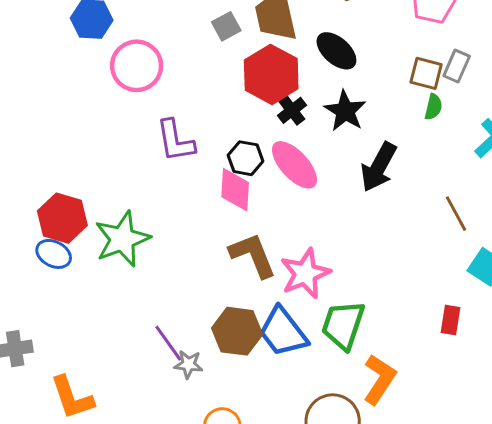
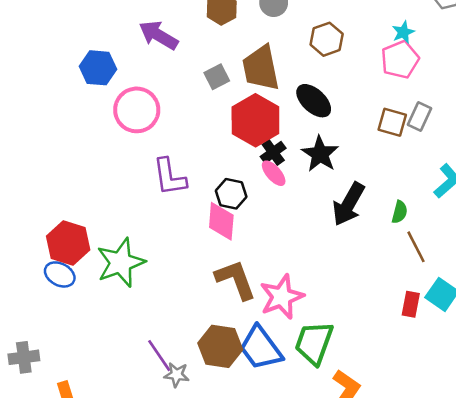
green semicircle: (433, 107) -> (400, 212), moved
pink ellipse: (294, 165) -> (274, 173), moved, size x0.6
red rectangle: (450, 320) -> (411, 304), moved

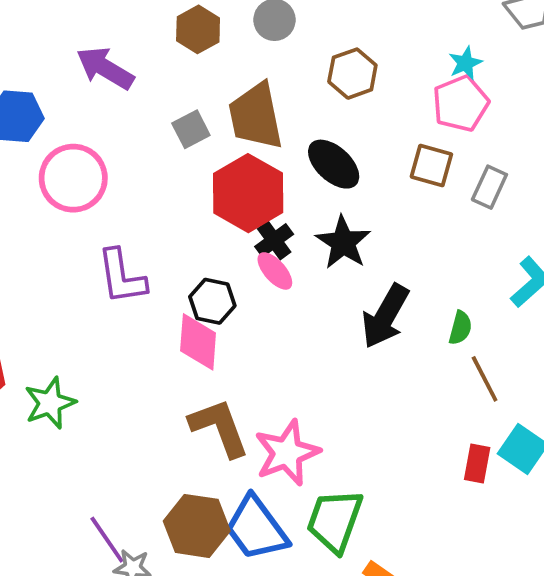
brown square: (392, 122) -> (431, 166), moved
green star: (121, 263) -> (50, 403), size x0.7

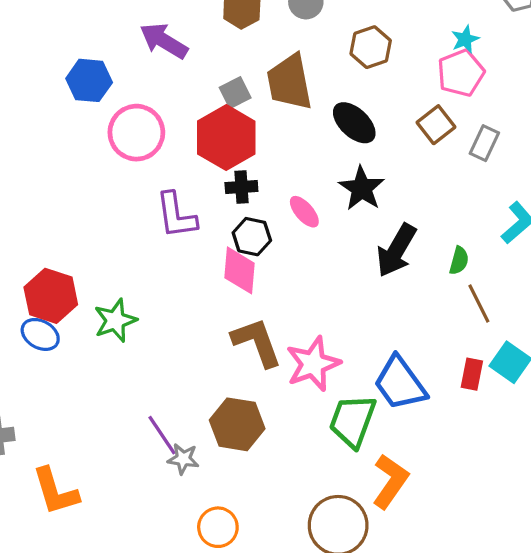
brown square: (431, 166) -> (436, 125), turned 36
red hexagon: (248, 193) -> (226, 138), moved
black cross: (274, 240) -> (241, 187), moved, turned 32
blue trapezoid: (256, 528) -> (400, 383), moved

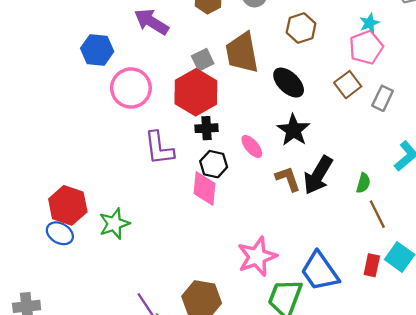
brown L-shape: (257, 342) -> (288, 179), moved, size x0.7

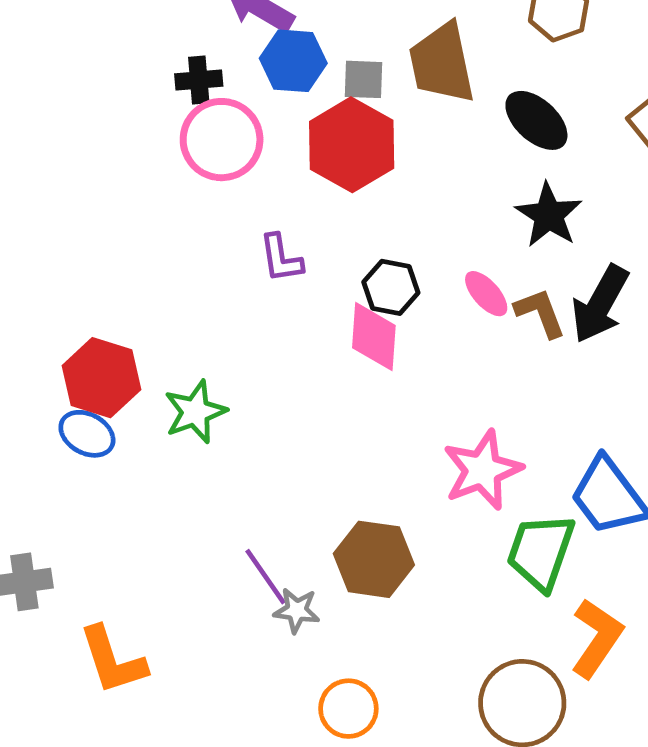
blue hexagon: (97, 50) -> (293, 61), moved
gray square: (203, 60) -> (363, 79), turned 30
black cross: (207, 128) -> (199, 80), moved
pink ellipse: (252, 146) -> (486, 294), moved
purple L-shape: (159, 148) -> (281, 258), size x0.7

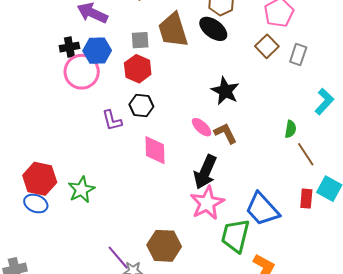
blue hexagon: (293, 61) -> (97, 51), moved
black ellipse: (536, 120) -> (213, 29), moved
red hexagon: (352, 145) -> (138, 69), size x0.7
black hexagon: (391, 287) -> (141, 106), moved
black arrow: (600, 304) -> (205, 172), moved

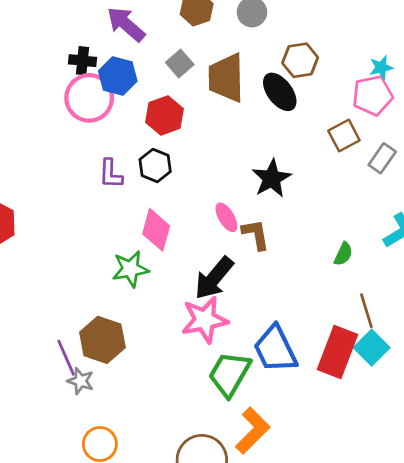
gray square: (140, 40) -> (180, 63), moved, turned 36
brown line: (306, 154) -> (366, 311), moved
green star: (81, 190) -> (130, 269), moved
red rectangle: (306, 199) -> (338, 352), size x1.8
brown hexagon: (164, 246) -> (102, 340), moved

